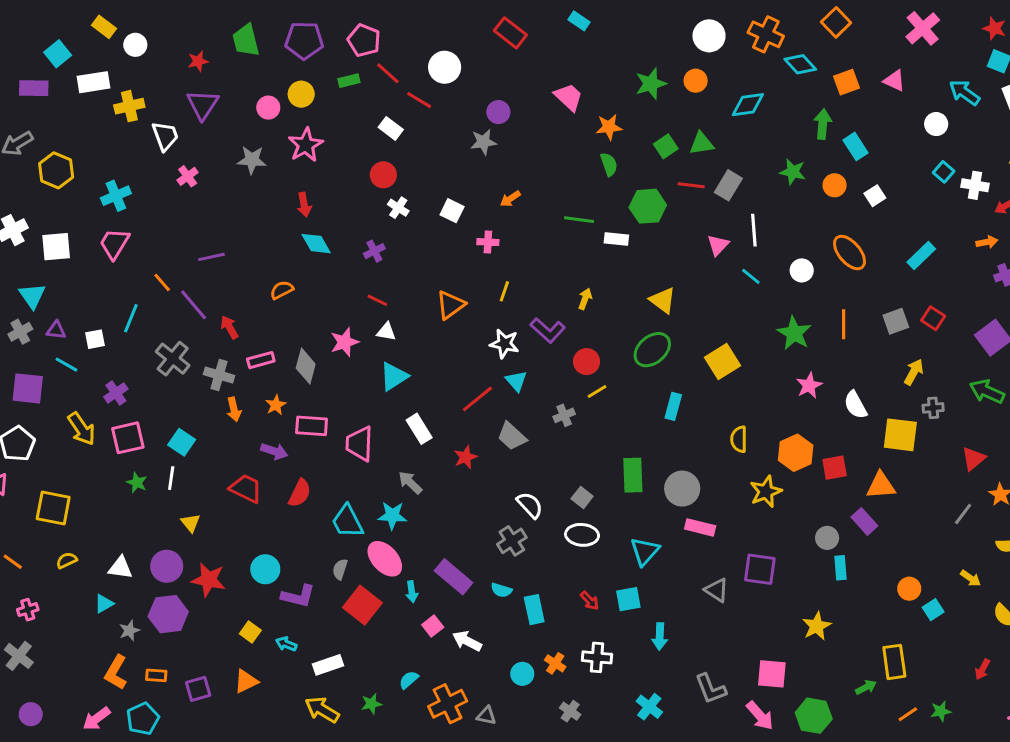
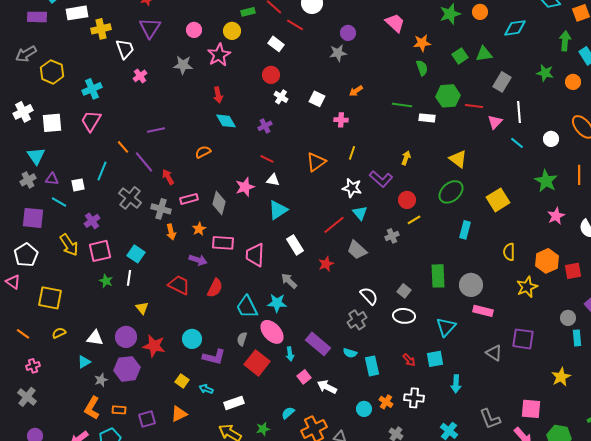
yellow circle: (301, 94) -> (232, 31), moved
red line: (691, 185) -> (474, 106), moved

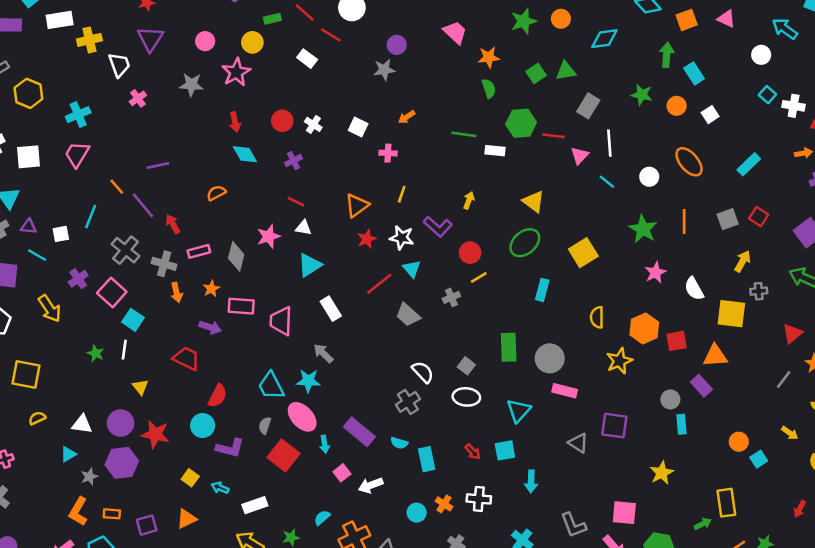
red circle: (271, 75) -> (282, 121), moved
pink square: (100, 251) -> (112, 292), moved, turned -35
red star: (326, 264) -> (367, 239), moved
red semicircle: (215, 288) -> (218, 396), moved
white arrow: (327, 387) -> (371, 485), turned -48

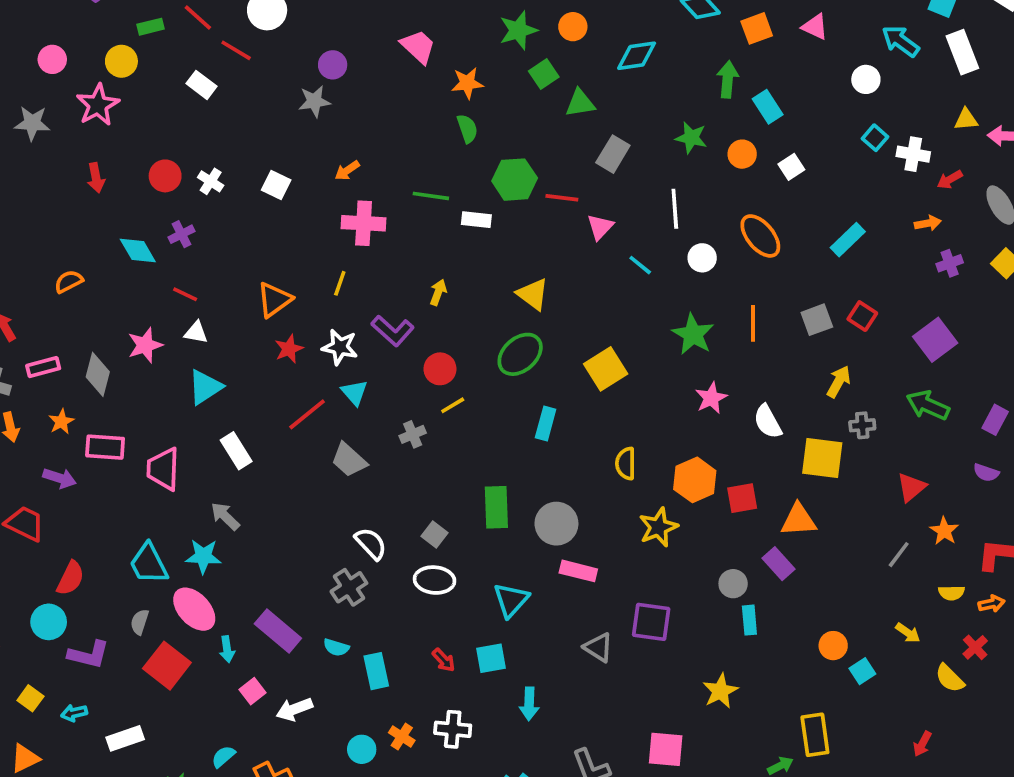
green square: (536, 73) -> (544, 74), moved
white line: (609, 143) -> (675, 209), moved
pink cross: (388, 153) -> (364, 223), moved, size x1.6
cyan diamond: (245, 154) -> (138, 251), moved
cyan arrow: (220, 488) -> (74, 713), turned -35

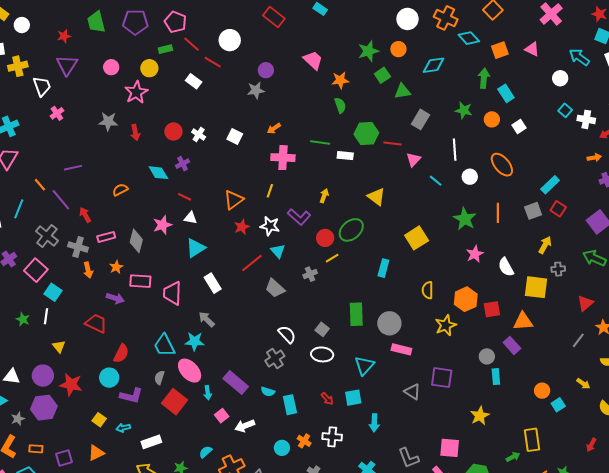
gray star: (32, 123) -> (108, 121), moved
cyan rectangle: (848, 240) -> (550, 185), moved
green ellipse: (520, 354) -> (351, 230), moved

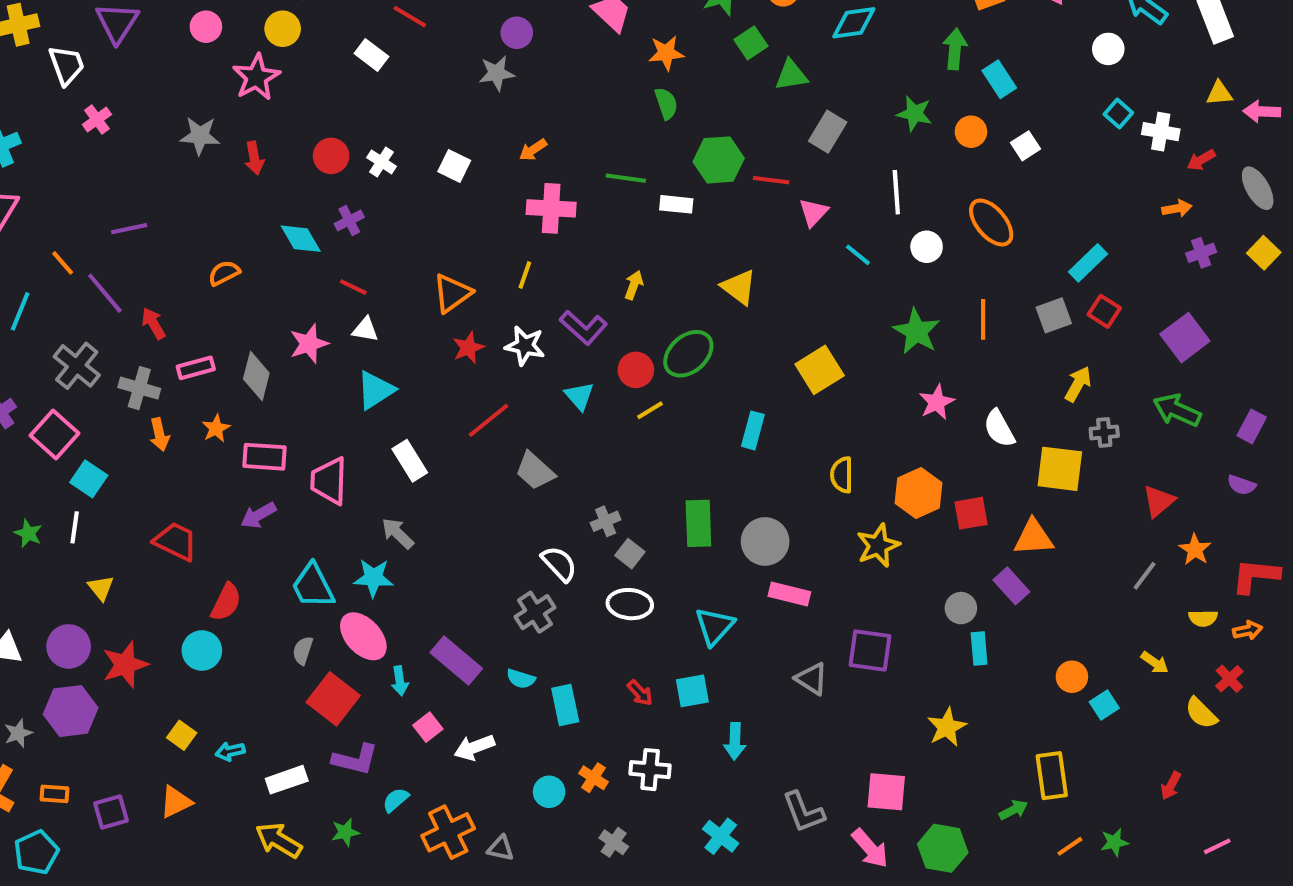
cyan triangle: (278, 251) -> (579, 396), moved
gray cross: (310, 274) -> (606, 521), moved
purple arrow: (115, 298) -> (258, 515), moved, turned 132
red star: (71, 385) -> (125, 665), turned -30
purple L-shape: (131, 396) -> (355, 759), moved

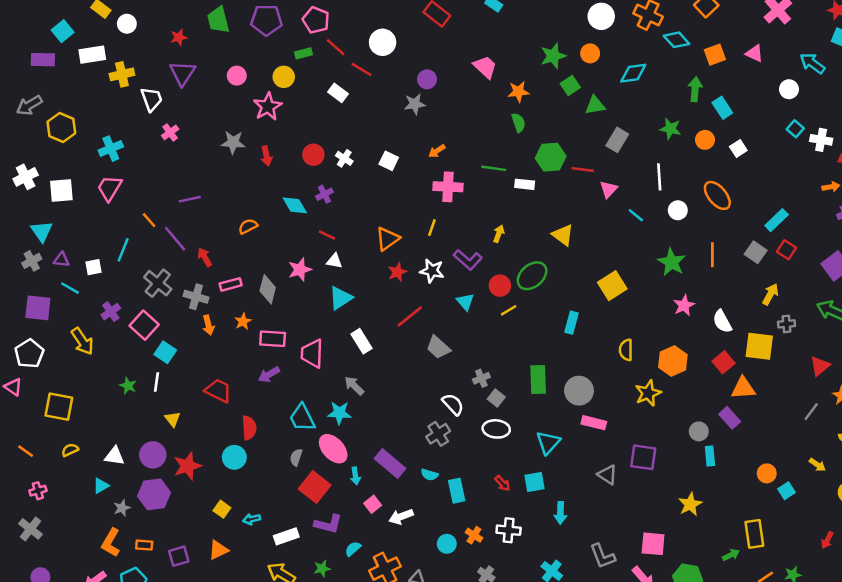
gray square: (1054, 315) -> (756, 252), turned -35
red square: (971, 513) -> (724, 362), moved, turned -30
red semicircle: (226, 602) -> (249, 428), turned -30

